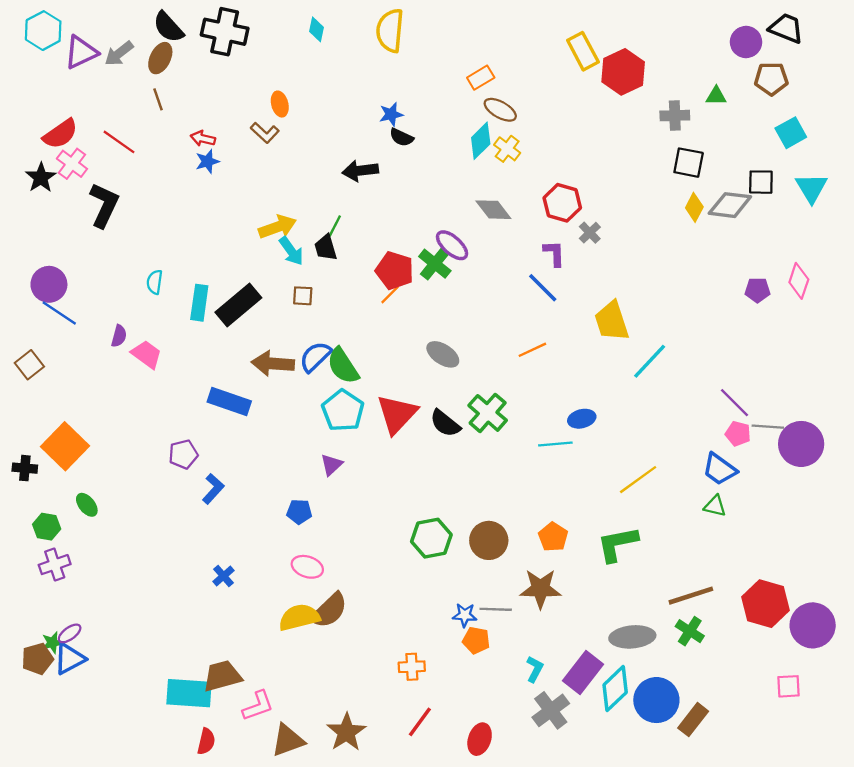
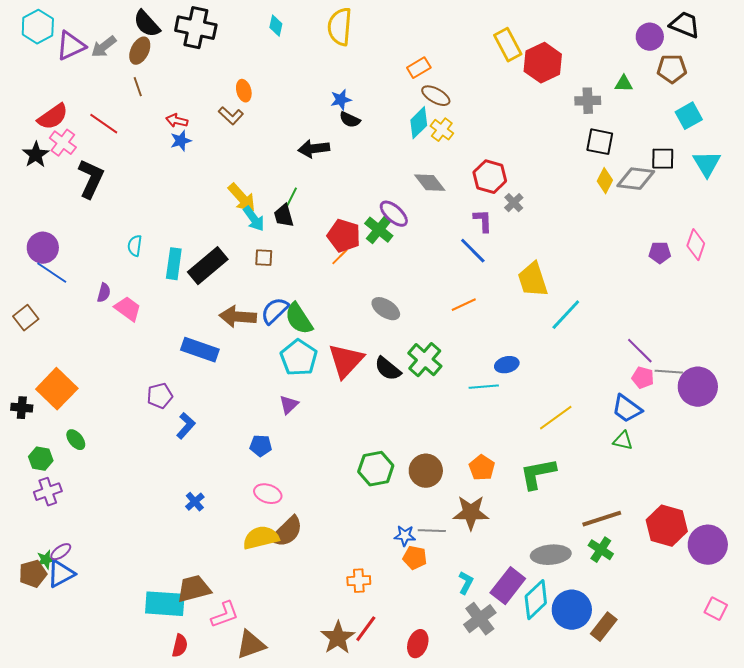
yellow arrow: (277, 227) -> (242, 198), turned 68
pink square: (788, 686) -> (716, 609), moved, turned 30
brown star: (346, 732) -> (338, 638), moved

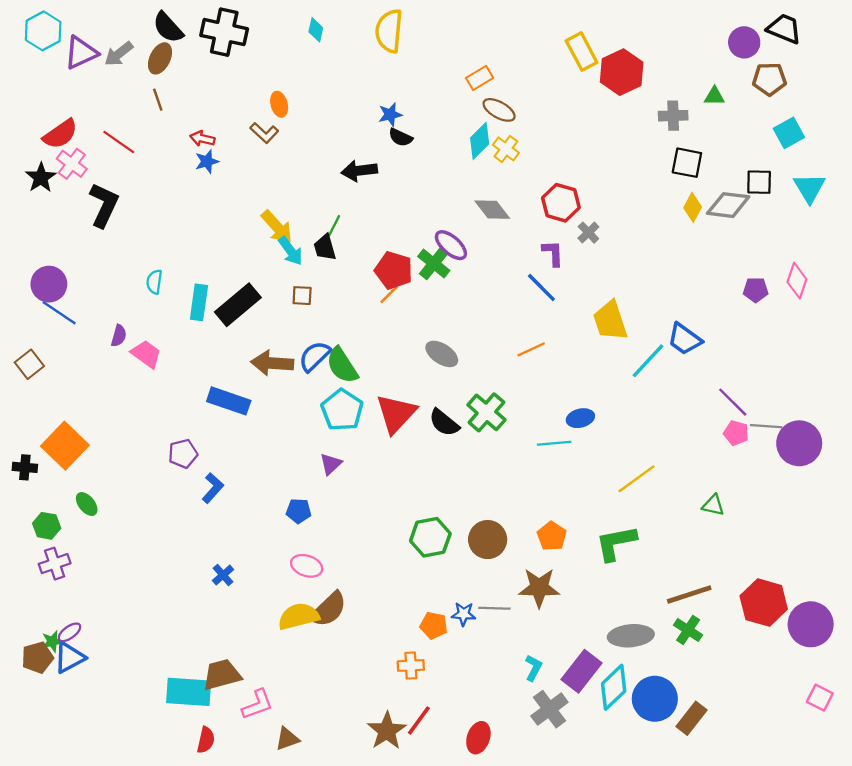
blue trapezoid: (627, 409) -> (685, 339), moved
orange pentagon: (415, 558) -> (434, 625), moved
brown triangle: (251, 645) -> (287, 739), size x0.7

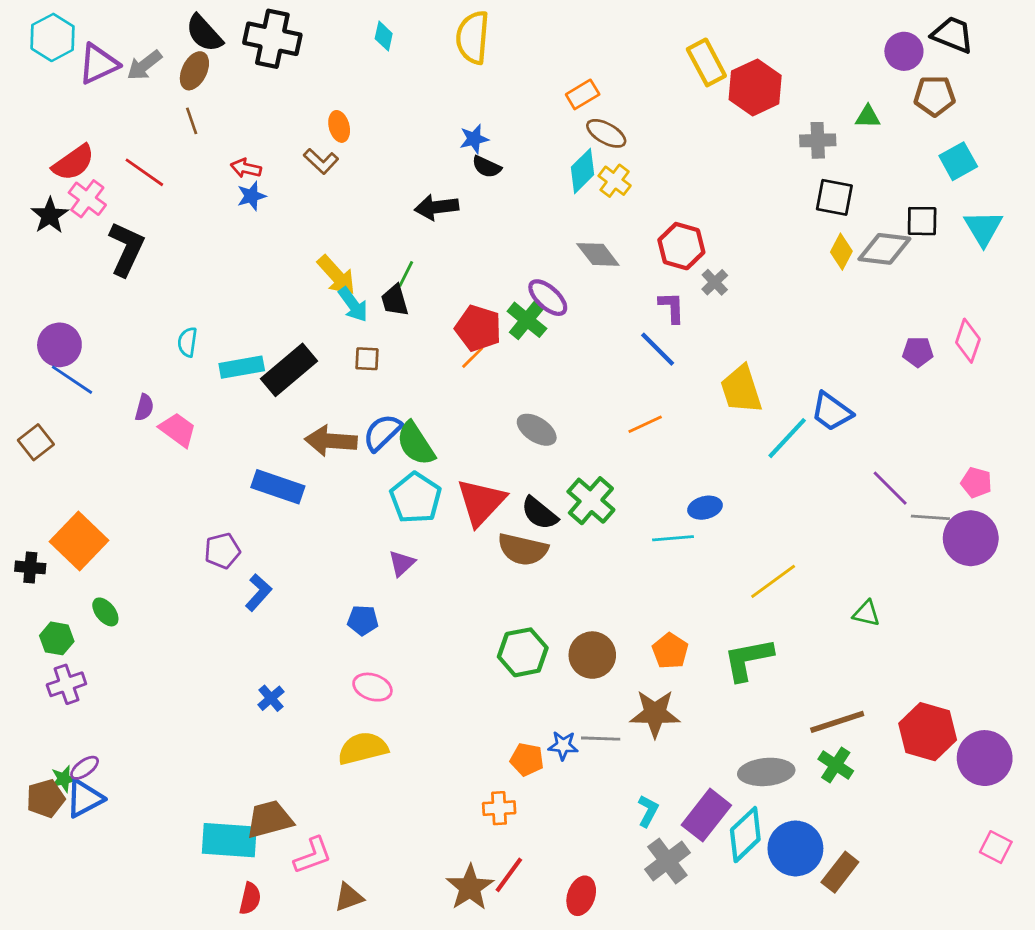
cyan rectangle: (199, 302) -> (242, 367), turned 72
pink pentagon: (736, 433) -> (976, 483), moved
brown semicircle: (328, 609) -> (523, 549), moved, turned 57

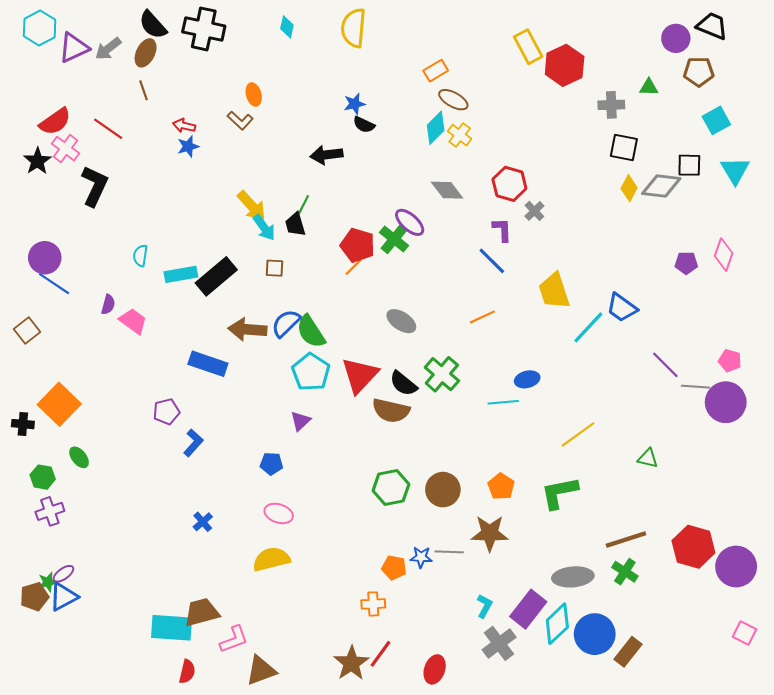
brown triangle: (349, 897) -> (261, 670), size x1.4

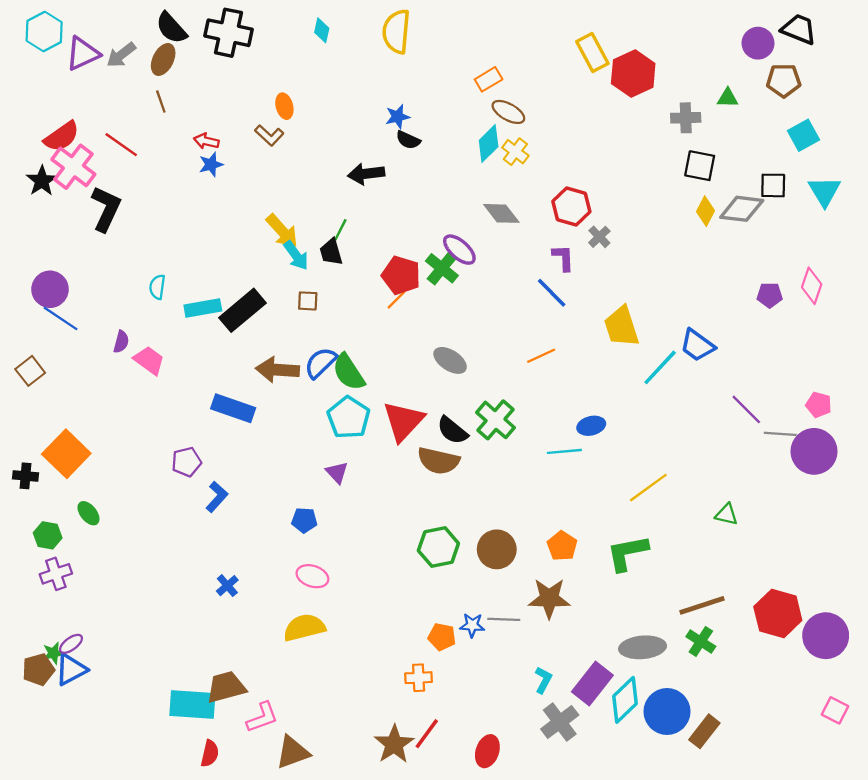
pink cross: (66, 149) -> (73, 167), size x1.4
purple triangle: (300, 421) -> (337, 472), turned -30

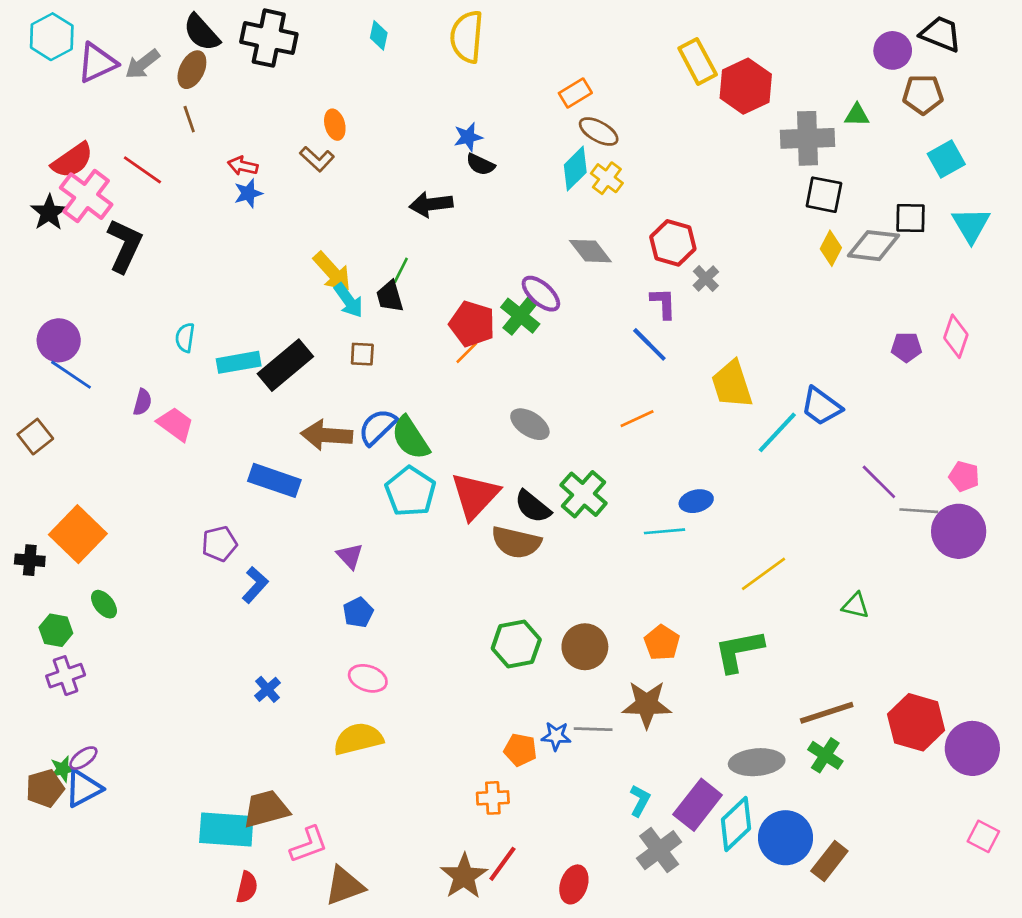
gray cross: (686, 118) -> (807, 138), size x1.5
purple triangle: (337, 472) -> (350, 556), moved
blue pentagon: (304, 520) -> (358, 612), turned -30

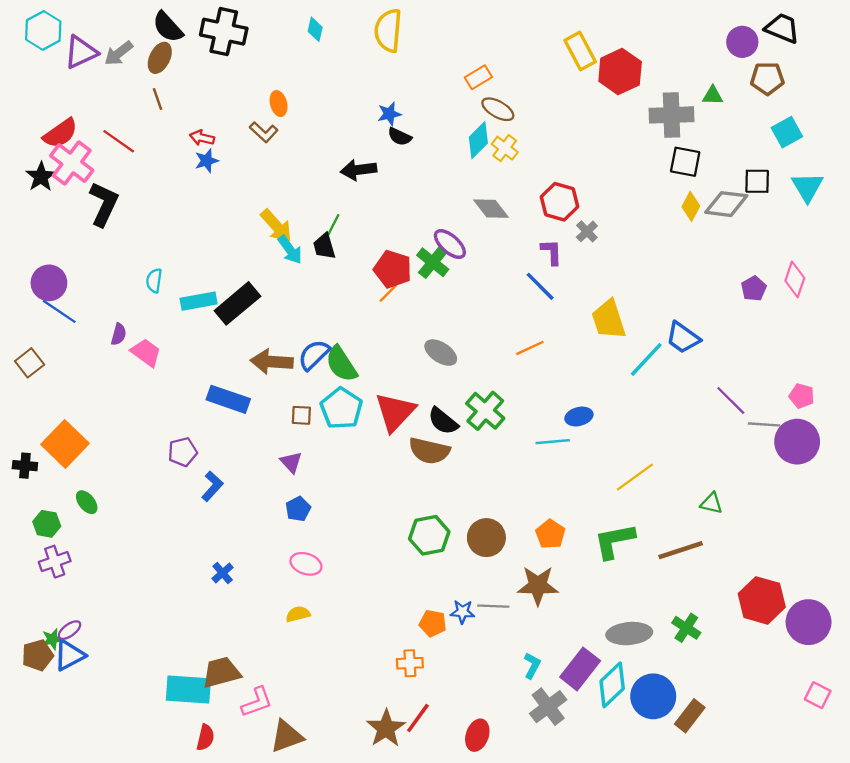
purple pentagon: (906, 347) -> (754, 289), turned -30
brown square: (362, 354) -> (301, 415), moved
brown line: (827, 713) -> (681, 550), moved
yellow semicircle: (358, 739) -> (298, 614), size x0.6

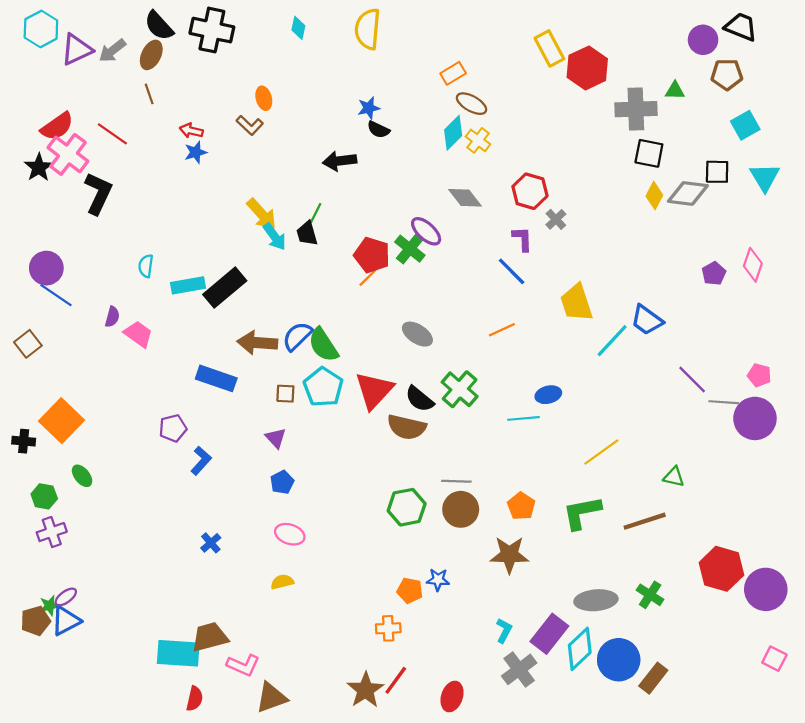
gray line: (493, 606) -> (456, 481), moved
pink L-shape: (257, 702) -> (243, 665), turned 44

